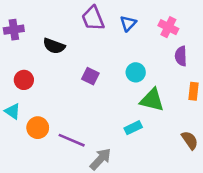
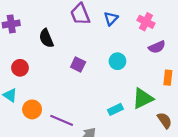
black semicircle: (54, 46) -> (46, 38), turned 48
purple semicircle: (181, 56) -> (157, 47), turned -112
green triangle: (152, 100) -> (143, 98), moved, turned -40

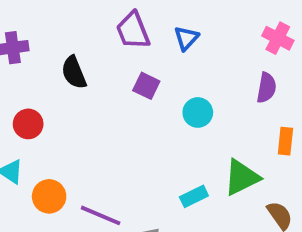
pink cross: (146, 22) -> (278, 38), moved
purple semicircle: (157, 47) -> (266, 88), turned -56
purple square: (78, 65) -> (146, 86), moved

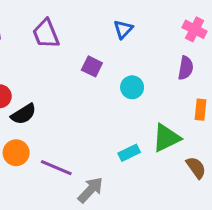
purple trapezoid: (133, 31) -> (46, 34), moved
black semicircle: (74, 72) -> (24, 114), moved, turned -100

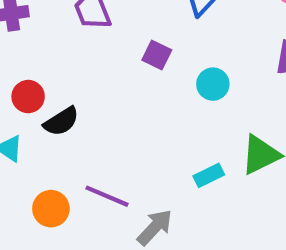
orange circle: (16, 153) -> (51, 209), moved

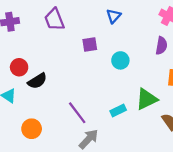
purple square: (157, 55) -> (90, 44), turned -35
purple line: (107, 196) -> (77, 113), moved, turned 30

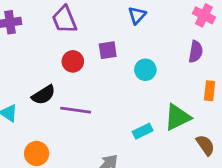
red circle: (19, 67) -> (73, 61), moved
purple line: (77, 113) -> (76, 110), moved, turned -45

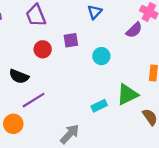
purple semicircle: (196, 52) -> (134, 30), moved, turned 36
black semicircle: (44, 95) -> (19, 76), turned 54
purple line: (76, 110) -> (34, 100), moved, turned -40

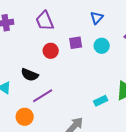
cyan circle: (101, 56) -> (102, 46), moved

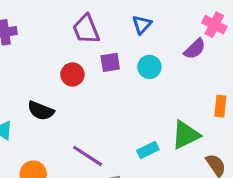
purple trapezoid: (45, 21) -> (86, 29), moved
purple line: (43, 96) -> (88, 156), moved, turned 65

